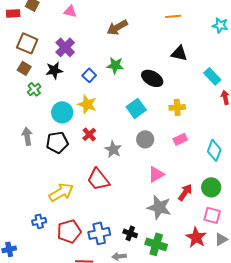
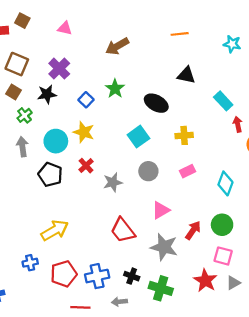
green star: (115, 65) -> (115, 89), turned 30
gray arrow: (27, 136) -> (22, 147), moved
black pentagon: (57, 142) -> (50, 175), turned 30
gray star: (113, 149) -> (113, 182), turned 30
red trapezoid: (98, 179) -> (123, 230), moved

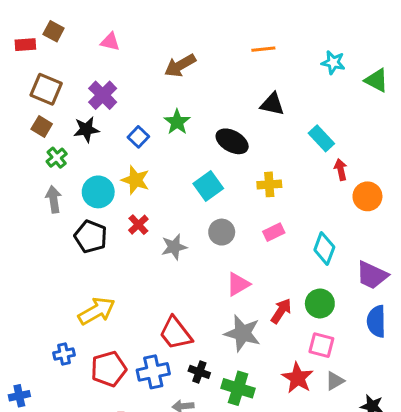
red trapezoid: (123, 230) -> (176, 333), moved

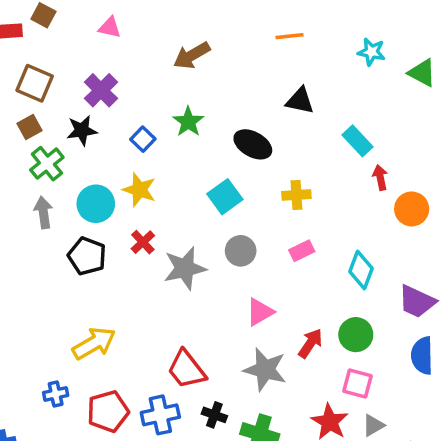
brown square: (42, 126) -> (29, 127), turned 30
green cross: (57, 158) -> (47, 164), size x1.4
gray star: (174, 247) -> (185, 268), size x1.4

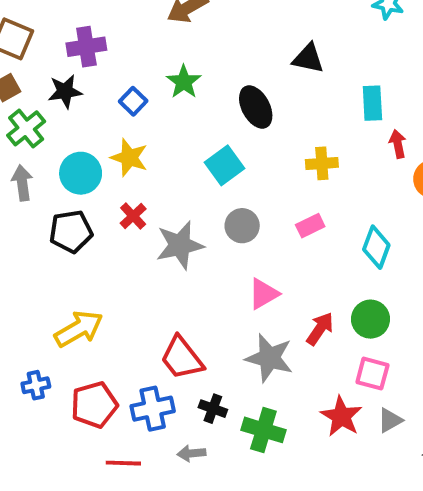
purple cross: (101, 90) -> (86, 47), turned 36
cyan rectangle: (358, 141) -> (372, 103), turned 40
black ellipse: (253, 144) -> (256, 107), turned 33
yellow cross: (296, 195) -> (322, 163), moved
black pentagon: (87, 256) -> (71, 232), turned -30

